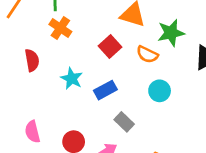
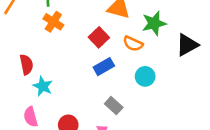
red semicircle: (32, 60) -> (26, 64), moved
cyan star: (72, 79) -> (43, 86), moved
blue rectangle: (105, 90) -> (104, 67), moved

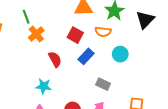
orange cross: (53, 22) -> (36, 34), turned 35
red semicircle: (26, 64) -> (55, 59), moved

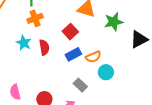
orange semicircle: (103, 32) -> (93, 57), moved, turned -49
cyan circle: (120, 54) -> (106, 72), moved
cyan star: (44, 86) -> (24, 43), moved

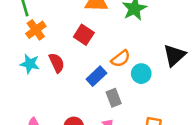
black triangle: (139, 39) -> (174, 55), moved
blue rectangle: (73, 54) -> (96, 76), moved
gray rectangle: (80, 85) -> (114, 98), turned 40

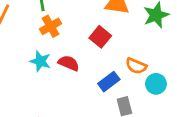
orange semicircle: (121, 59) -> (136, 66), turned 54
red semicircle: (57, 63) -> (69, 63), turned -48

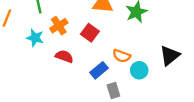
orange cross: (51, 26) -> (59, 26), moved
cyan star: (40, 61) -> (35, 38), moved

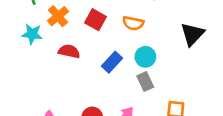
orange semicircle: (122, 56) -> (133, 23), moved
cyan circle: (139, 70) -> (145, 57), moved
gray rectangle: (113, 90) -> (145, 81), moved

